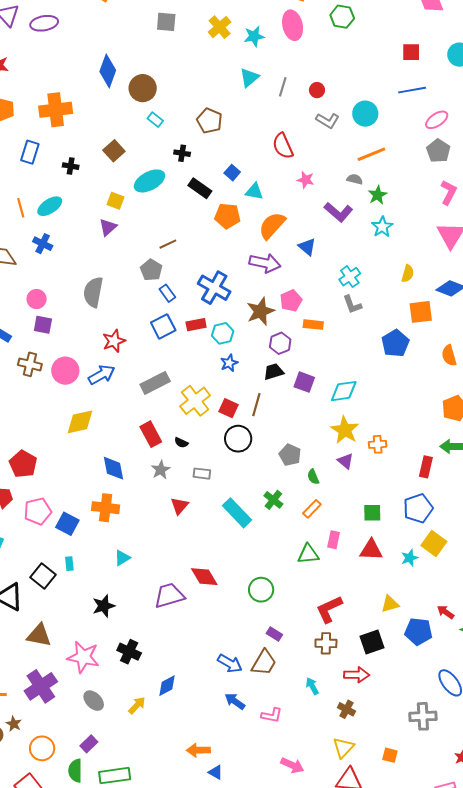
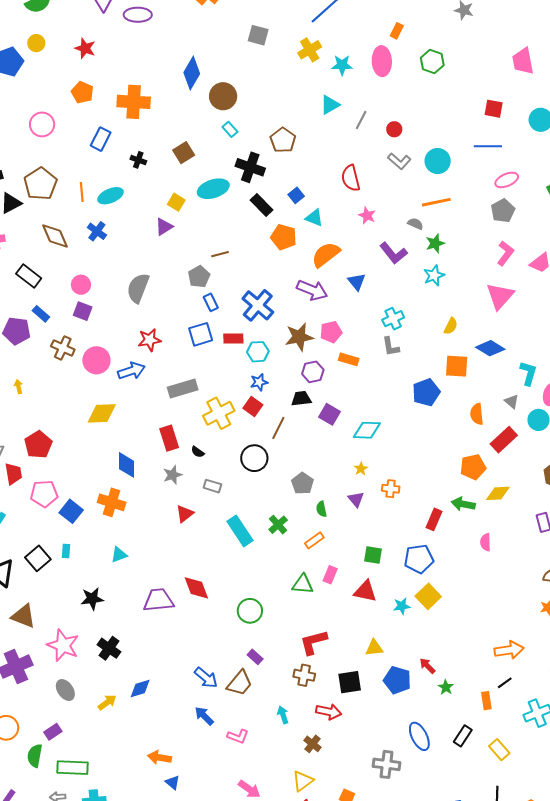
black cross: (182, 153) -> (250, 167), size x1.8
red square: (229, 408) -> (253, 407), moved
yellow star: (345, 430) -> (361, 469), size x0.5

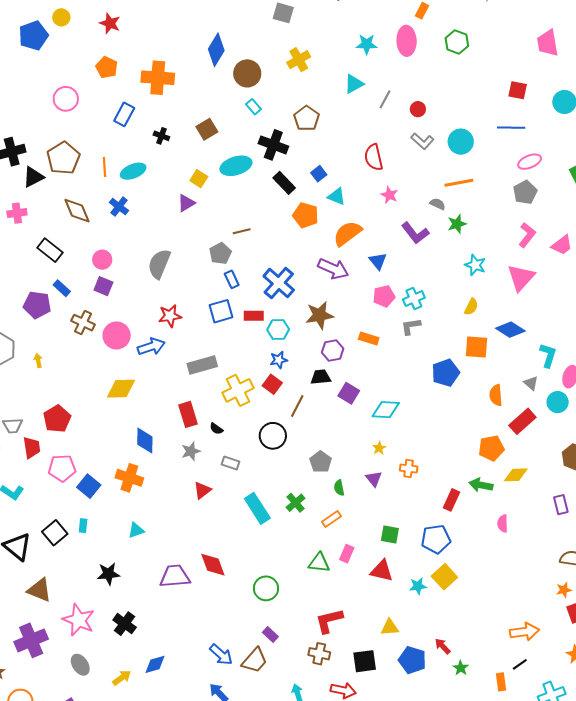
yellow cross: (310, 50) -> (299, 60), moved
cyan star: (434, 275) -> (475, 265), moved, turned -30
pink pentagon: (331, 332) -> (384, 296), moved
gray L-shape: (391, 347) -> (411, 326), turned 90

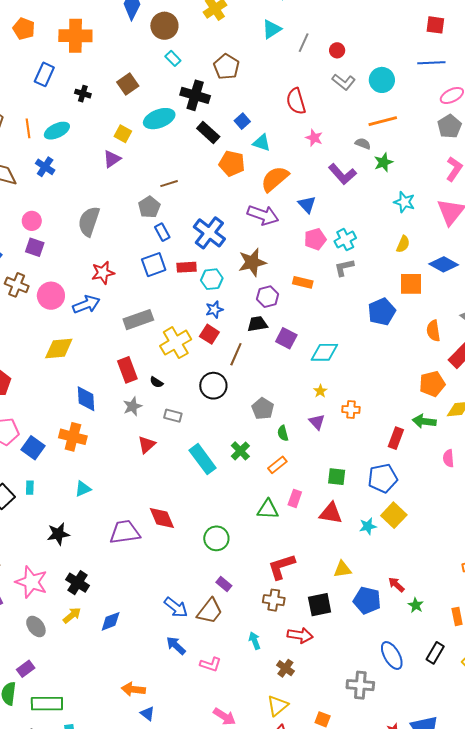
yellow arrow: (122, 678) -> (72, 615), moved

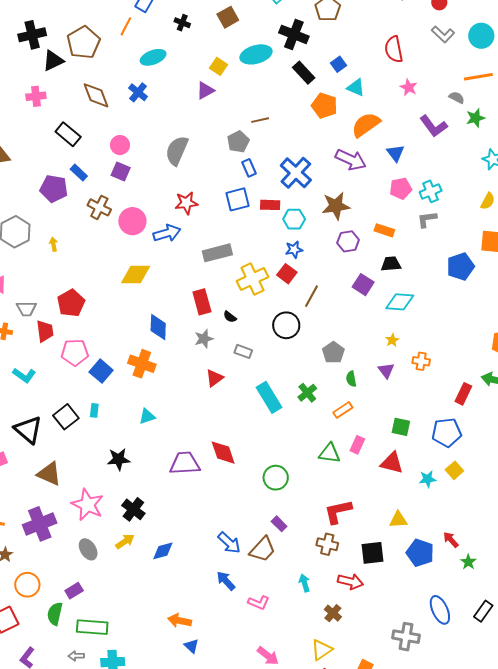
orange line: (28, 128) -> (126, 26), moved, turned 30
black trapezoid: (257, 324) -> (391, 264), moved
yellow square: (394, 515) -> (454, 470), size x0.7

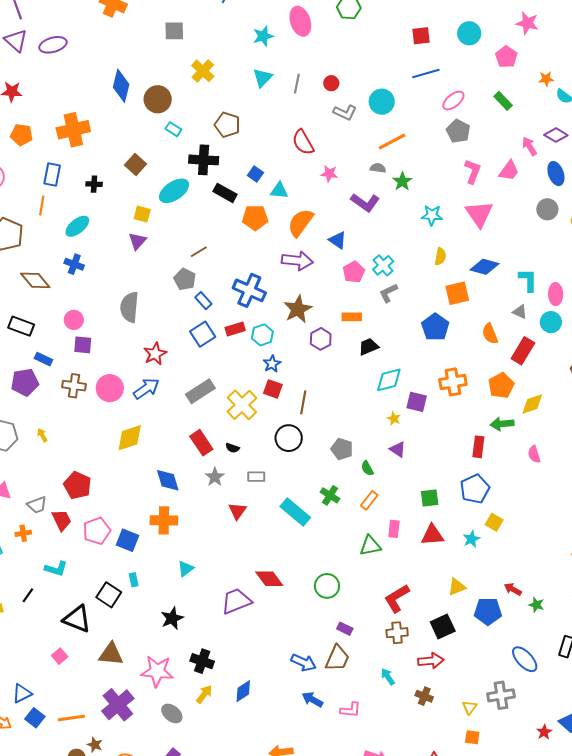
purple square: (363, 285) -> (417, 402), moved
orange cross: (421, 361) -> (453, 382), moved, size x1.5
yellow triangle: (322, 650) -> (469, 707), moved, size x0.7

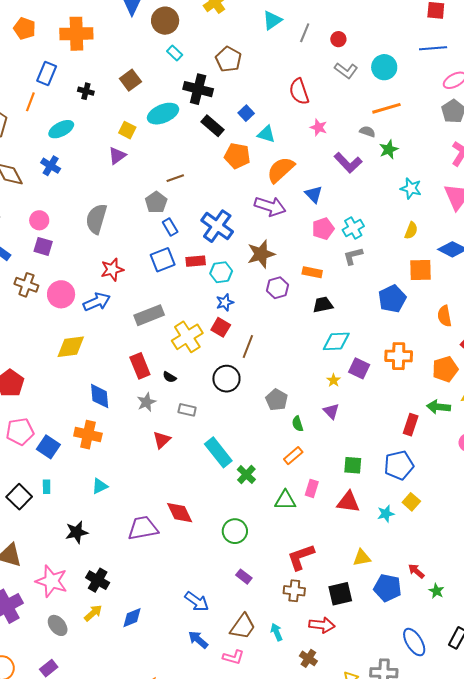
green cross: (330, 495) -> (246, 475), moved
brown trapezoid: (337, 658) -> (243, 627), moved

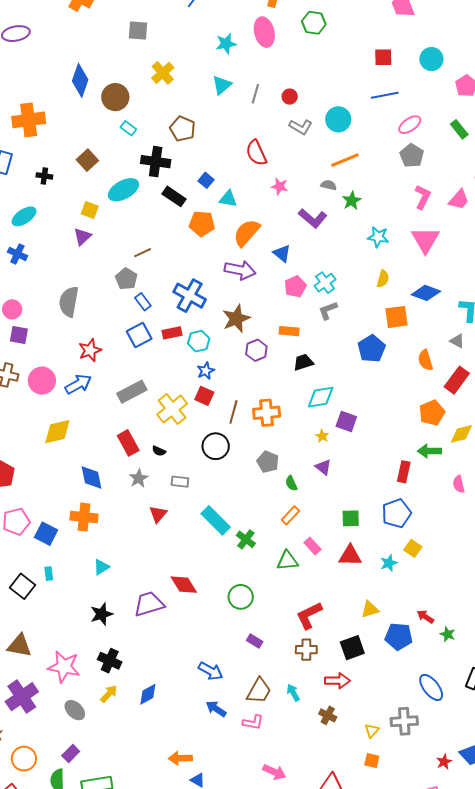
orange cross: (399, 356) -> (267, 413), moved
pink rectangle: (312, 488) -> (312, 546), turned -54
black star: (77, 532) -> (102, 614), moved

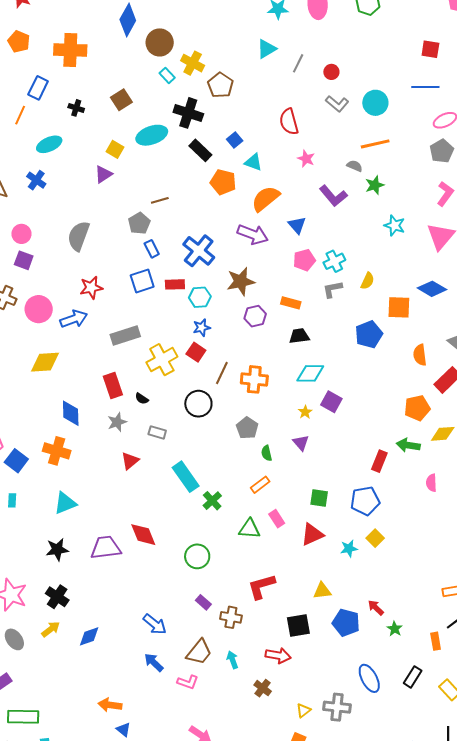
yellow cross: (163, 73) -> (193, 63), moved, turned -30
yellow semicircle: (383, 279) -> (367, 281), moved
red triangle: (350, 556) -> (312, 534), turned -35
cyan triangle: (101, 567) -> (65, 503), size x1.4
brown cross: (306, 650) -> (231, 617), moved

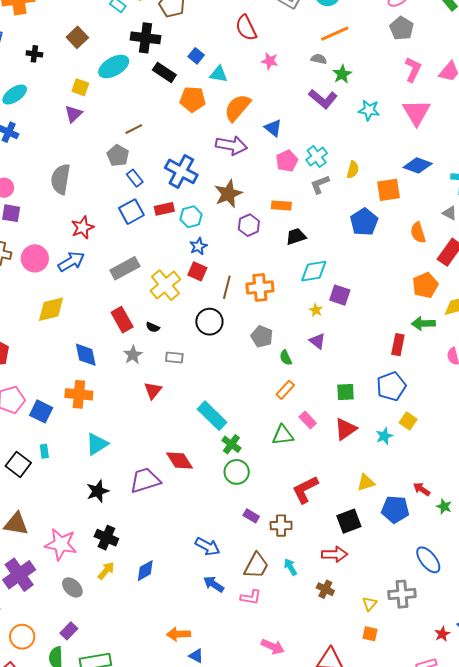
purple L-shape: (333, 196) -> (323, 99), moved
cyan rectangle: (186, 477) -> (212, 416), moved
green cross: (212, 501) -> (231, 444), moved

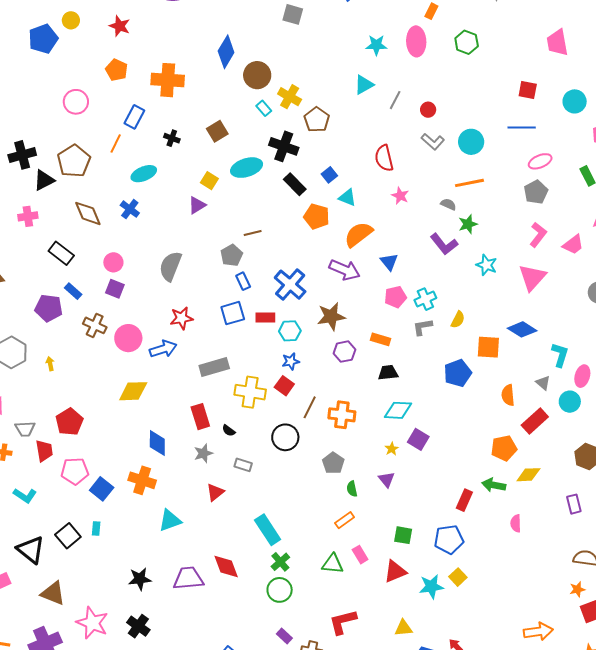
yellow cross: (165, 285) -> (250, 392), turned 36
cyan star: (384, 436) -> (431, 587), size x1.4
cyan triangle: (97, 444) -> (170, 520), moved

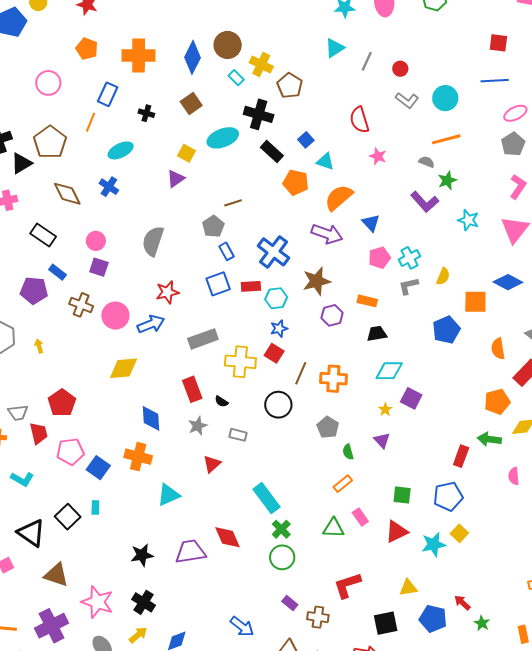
blue diamond: (226, 52) -> (193, 57), moved

